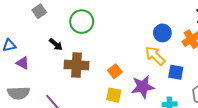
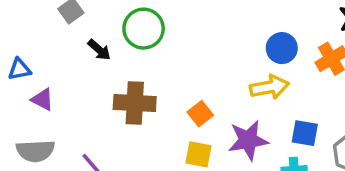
black arrow: (56, 44) -> (99, 50), moved
yellow arrow: (155, 56) -> (269, 87), turned 125
blue square: (176, 72) -> (305, 133), moved

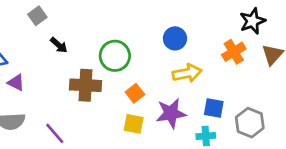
green circle: (144, 29) -> (115, 56), moved
blue circle: (282, 48) -> (175, 38), moved

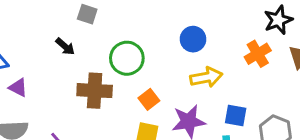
gray square: (37, 16) -> (87, 14), moved, turned -36

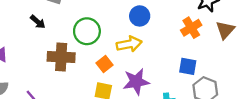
yellow arrow: (206, 77) -> (129, 44), moved
blue square: (236, 116) -> (188, 66), moved

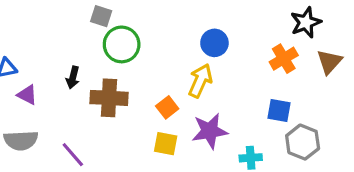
black arrow: (38, 22) -> (73, 78), moved, turned 63
green circle: (87, 31) -> (122, 44), moved
yellow arrow: (129, 44) -> (200, 81), turned -55

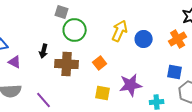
blue circle: (214, 43) -> (144, 39), moved
yellow arrow: (200, 81) -> (120, 31), moved
orange square: (167, 107) -> (100, 63), moved

